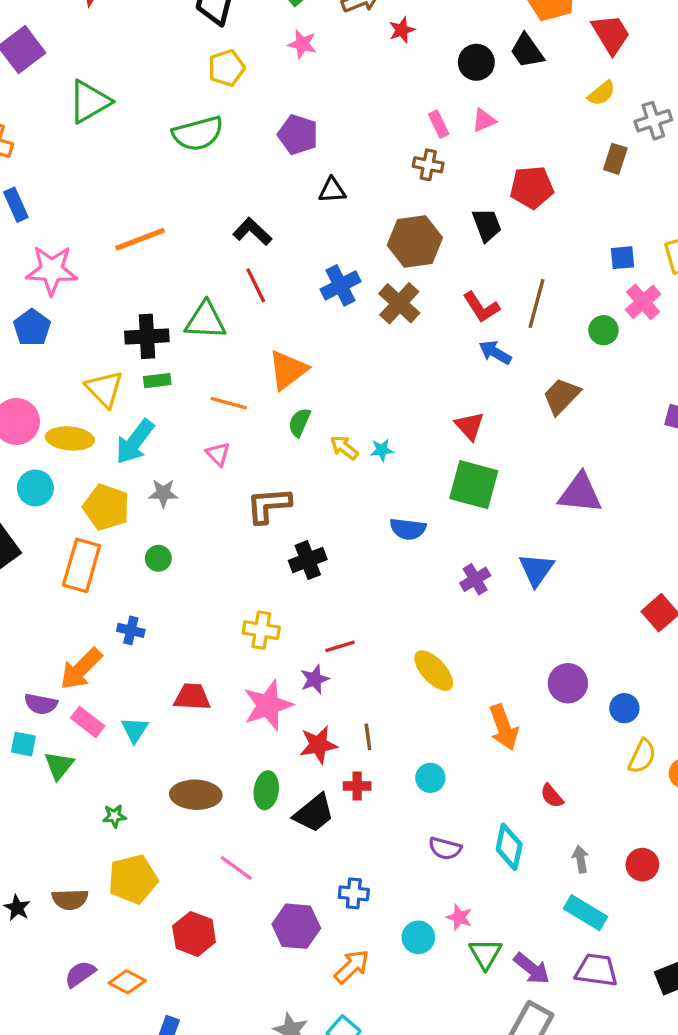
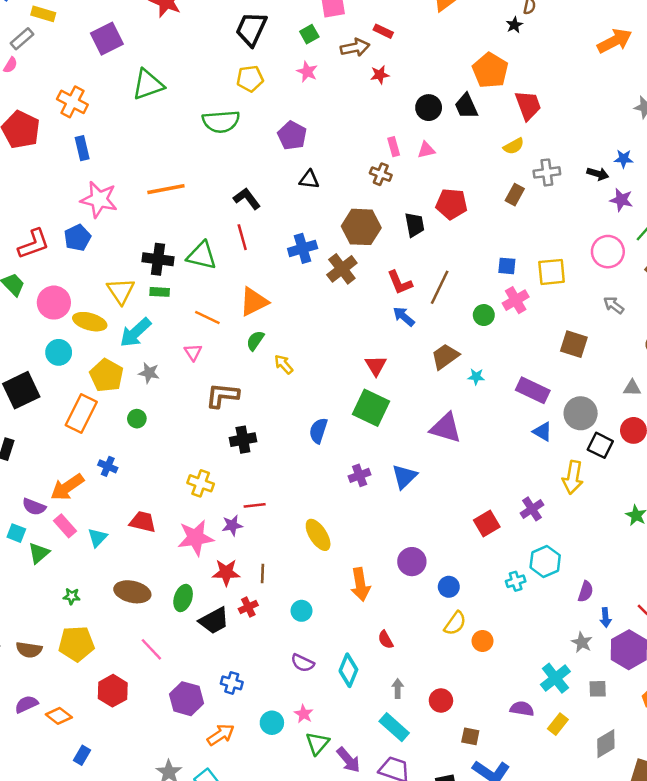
cyan star: (382, 450) -> (476, 377), moved
blue semicircle: (408, 529) -> (318, 431), turned 90
red cross: (357, 786) -> (248, 607), turned -36

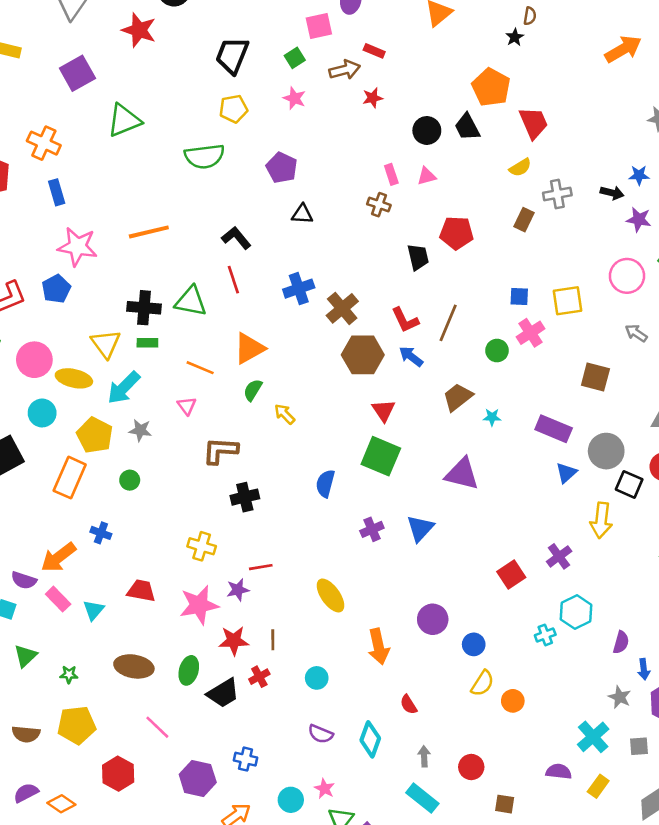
brown hexagon: (361, 227) -> (363, 355), moved
blue triangle: (543, 432) -> (566, 473), turned 50
green triangle: (39, 553) -> (25, 656), moved

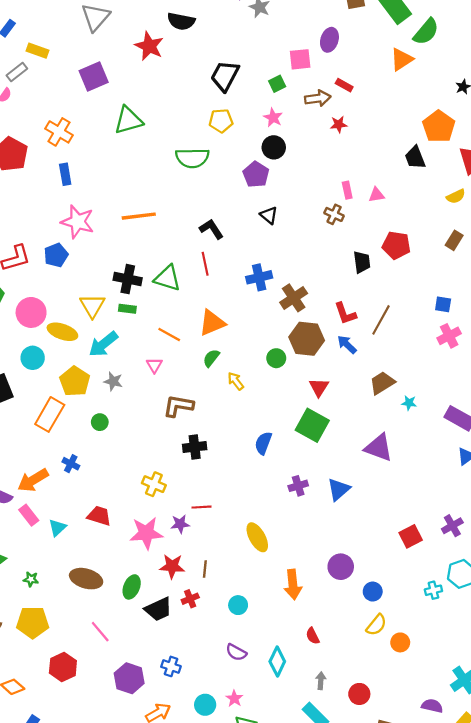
black circle: (427, 130) -> (274, 147), moved
black triangle: (302, 214) -> (269, 215), turned 30
green circle: (497, 351) -> (276, 358), moved

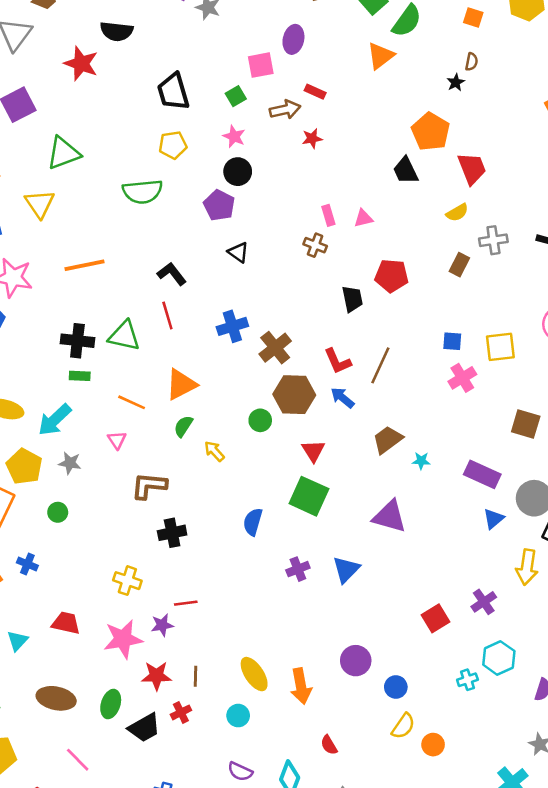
black trapezoid: (225, 76) -> (173, 92), turned -40
yellow triangle: (92, 306) -> (40, 204), moved
yellow ellipse: (257, 537) -> (254, 674), moved

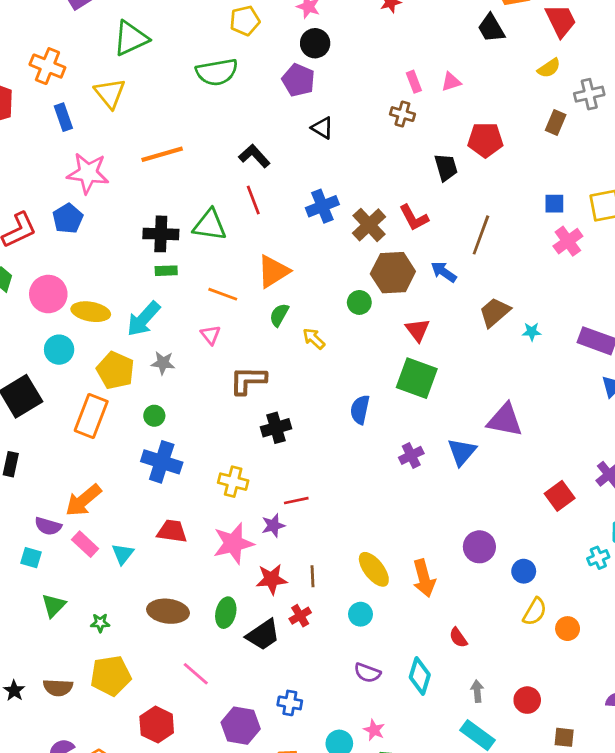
red L-shape: (338, 361) -> (414, 218), moved
purple triangle: (389, 516) -> (505, 420), moved
blue cross: (27, 564) -> (162, 462), moved, size x1.8

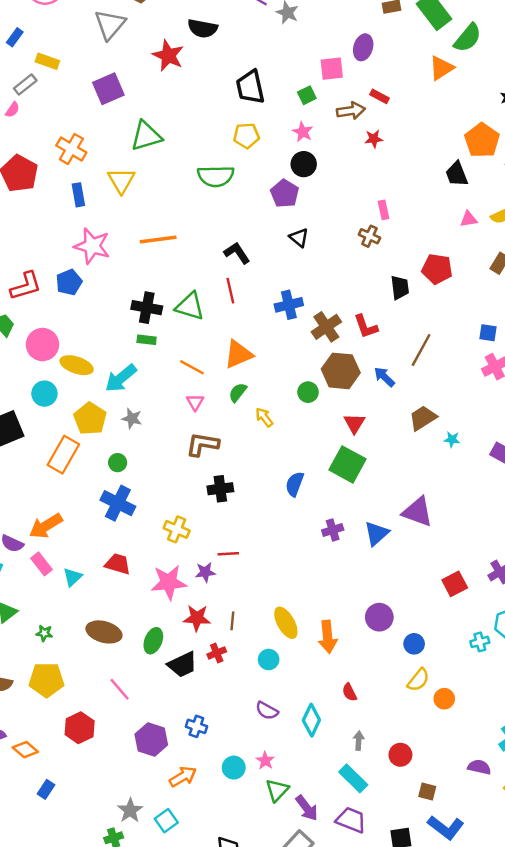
pink triangle: (451, 82) -> (469, 219), moved
pink triangle: (210, 335) -> (195, 402), moved

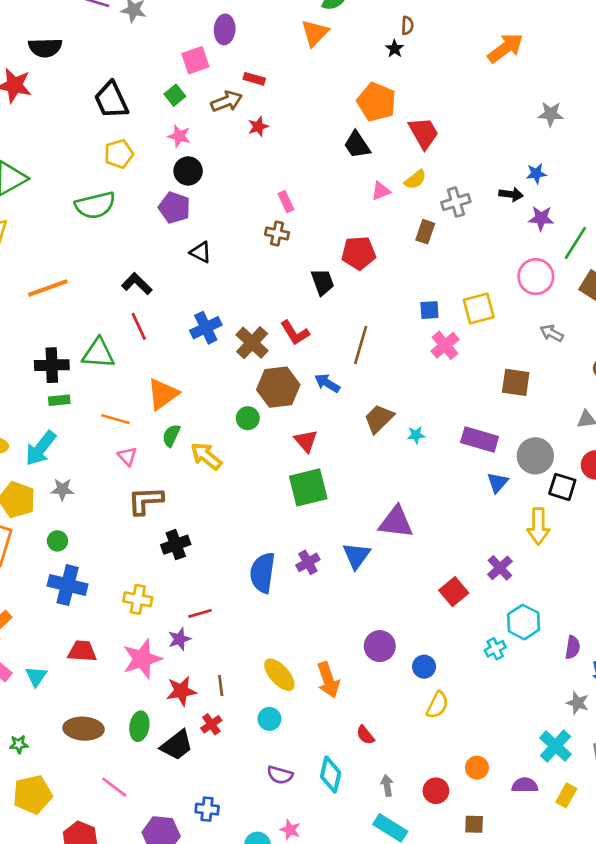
yellow arrow: (264, 417) -> (206, 456), size x1.4
green square: (347, 464) -> (308, 487), turned -30
blue semicircle: (295, 484) -> (263, 573), moved, size x1.4
orange circle: (444, 699) -> (477, 768), moved

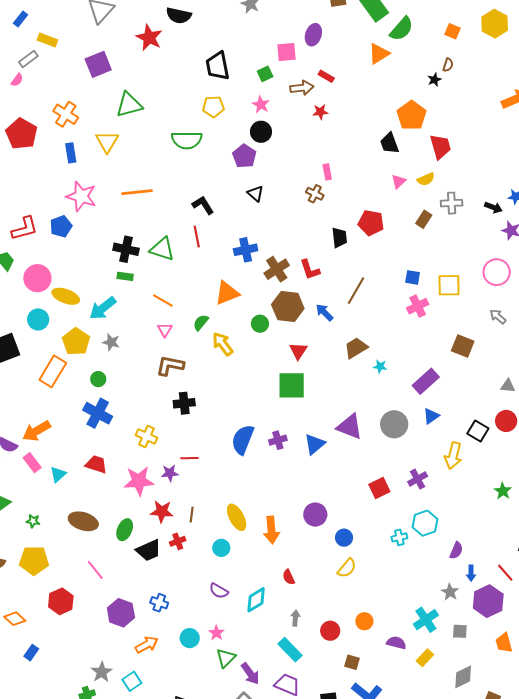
pink triangle: (381, 191) -> (399, 181), turned -35
orange triangle: (163, 394) -> (227, 293), moved
purple rectangle: (480, 440) -> (426, 381), turned -72
gray circle: (535, 456) -> (394, 424), moved
cyan diamond: (331, 775) -> (256, 600), turned 32

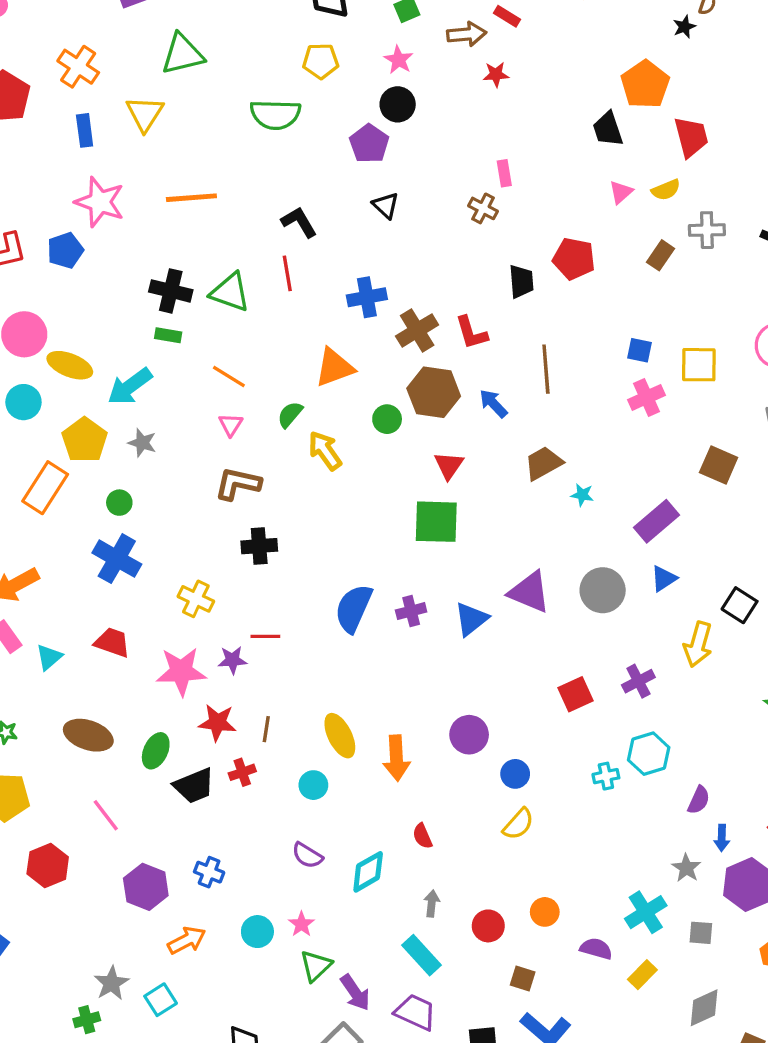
brown line: (356, 291) -> (546, 369), turned -36

